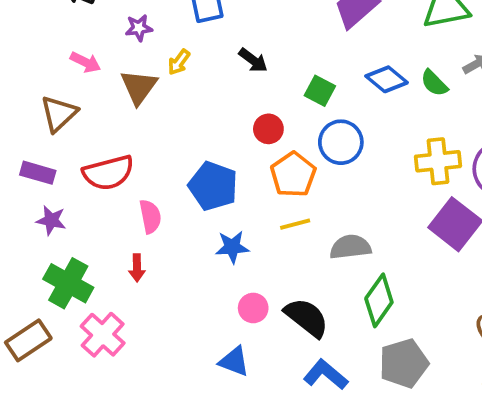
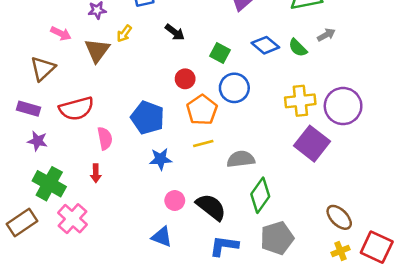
blue L-shape: (326, 375) -> (224, 246), turned -32

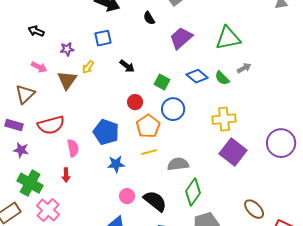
purple circle: (343, 106) -> (281, 143), moved

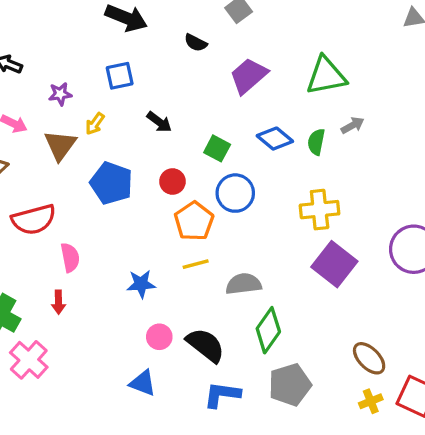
black semicircle: (149, 18) -> (196, 43), turned -32
green semicircle: (222, 78) -> (316, 142), turned 56
blue pentagon: (106, 132) -> (111, 183), moved

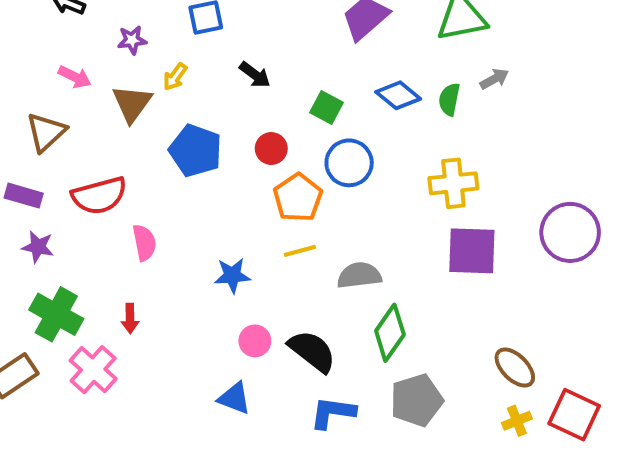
purple square: (334, 264) -> (472, 251), turned -36
red arrow: (59, 302) -> (130, 318), moved

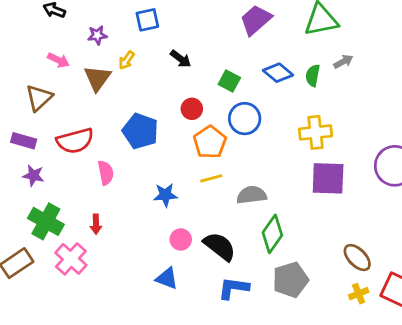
blue pentagon: (195, 151) -> (140, 131), moved

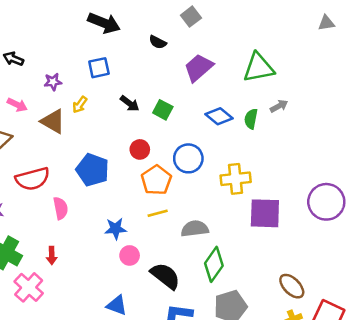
brown triangle: (97, 78) -> (53, 121), turned -36
green square: (229, 81) -> (163, 110), moved
yellow cross: (316, 132) -> (236, 179), moved
pink circle: (181, 239) -> (130, 255), moved

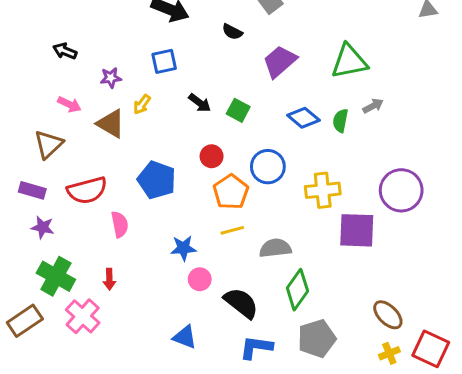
purple circle: (326, 202) -> (401, 190), moved

